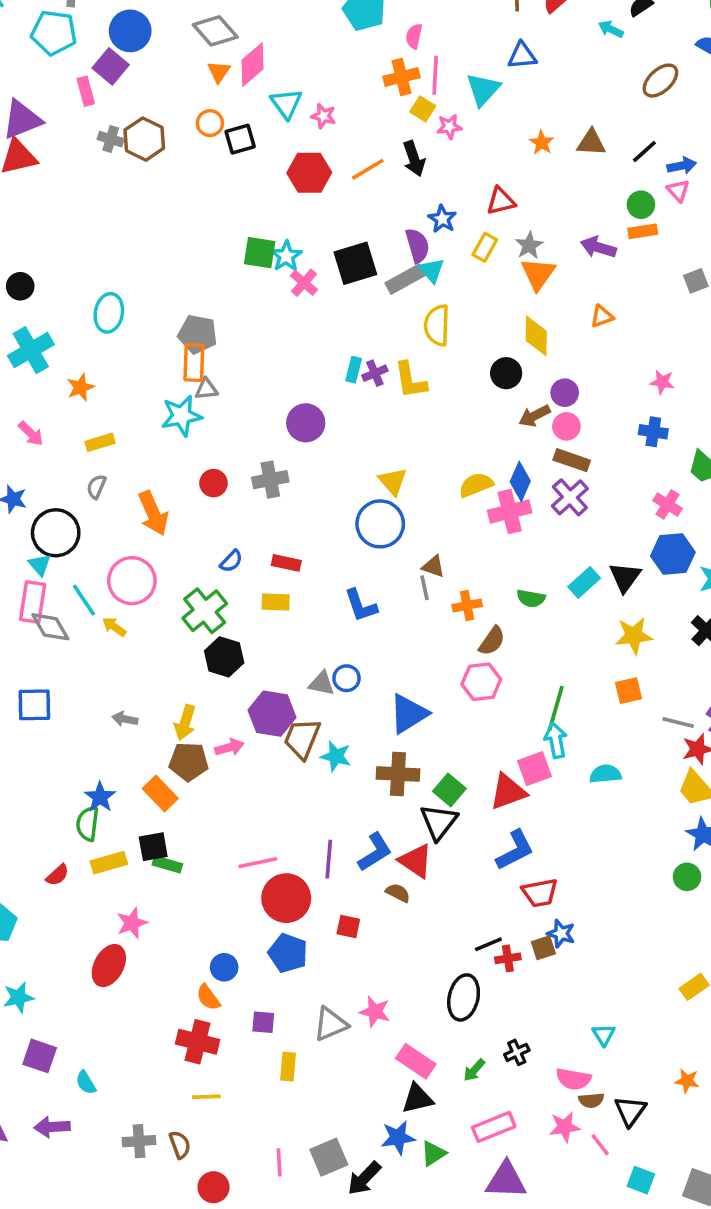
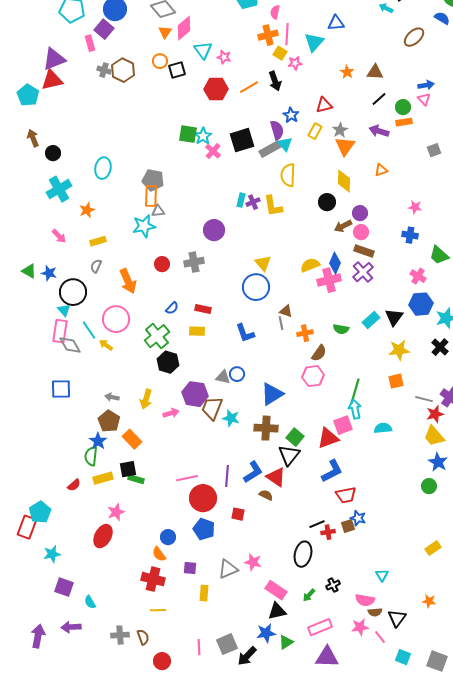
black line: (644, 151) -> (379, 99), moved
brown pentagon: (189, 762) -> (109, 421), moved, turned 30

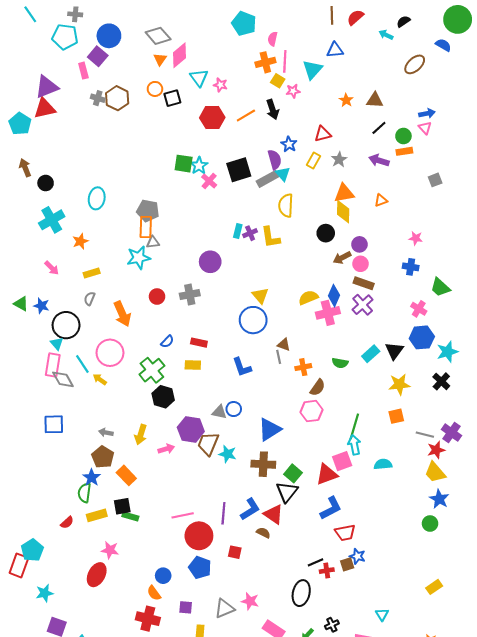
orange triangle: (345, 146) -> (344, 193), moved, turned 45
pink star: (116, 512) -> (110, 550), turned 30

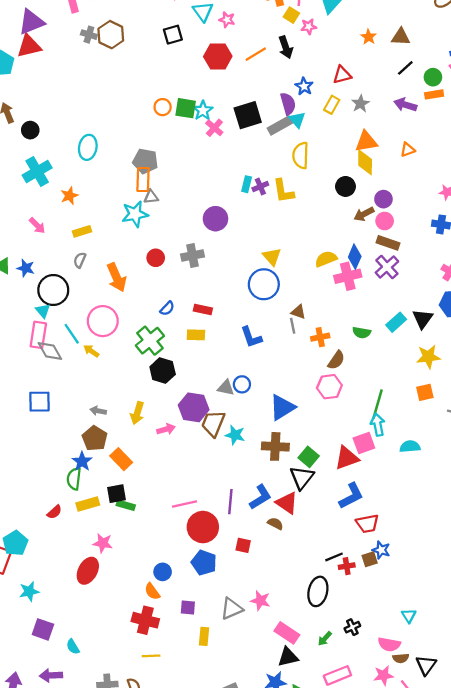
orange circle: (155, 89) -> (163, 107), moved

